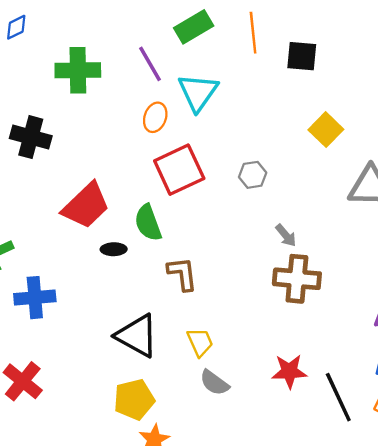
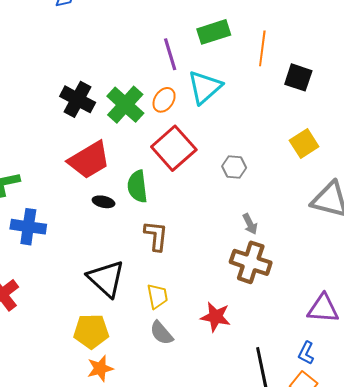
green cross: (78, 70) -> (125, 105), moved, turned 30
black cross: (31, 137) -> (78, 99), moved
red square: (179, 170) -> (174, 148), turned -30
red star: (289, 371) -> (216, 317), moved

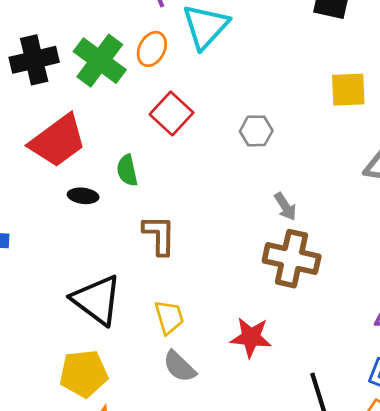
black cross: (78, 99) -> (34, 60), turned -36
yellow square: (304, 143) -> (348, 90), turned 36
red square: (174, 148) -> (172, 113), size x0.7
green semicircle: (137, 186) -> (127, 170), size x0.7

